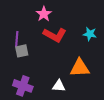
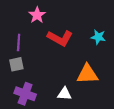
pink star: (44, 14) -> (37, 15), moved
gray square: (22, 51) -> (16, 64), moved

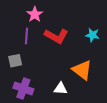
purple line: (19, 42) -> (26, 36), moved
orange triangle: (87, 74) -> (82, 70), turned 40

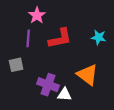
red L-shape: (56, 36) -> (60, 38), turned -40
purple cross: (23, 89) -> (48, 85), moved

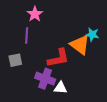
red L-shape: (60, 38) -> (58, 58), moved
orange triangle: (88, 75) -> (80, 45), moved

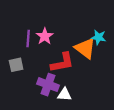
pink star: (35, 14) -> (45, 36), moved

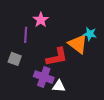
pink star: (45, 36) -> (41, 20), moved
gray square: (16, 65) -> (15, 59), turned 32

